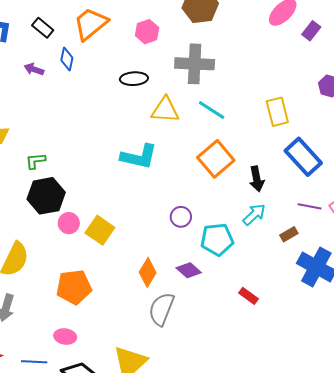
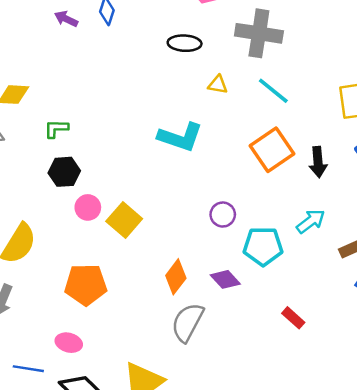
yellow triangle: (165, 110) -> (218, 85), size x0.6
black arrow: (257, 179) -> (318, 162), moved
black hexagon: (46, 196) -> (64, 172), size x0.7

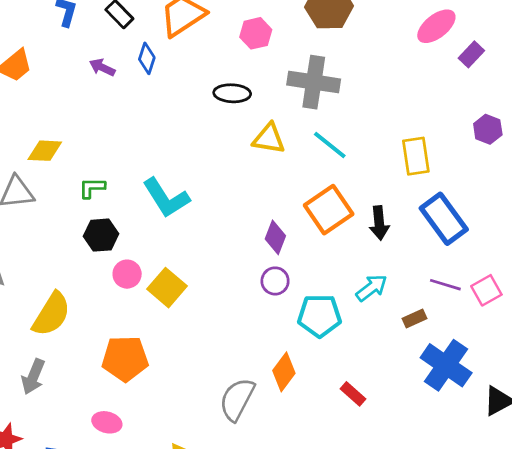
yellow triangle: (218, 85) -> (269, 139), size x1.5
cyan L-shape: (180, 137) -> (166, 198), moved, turned 39
orange diamond: (176, 277) -> (284, 372), moved
purple diamond: (225, 279) -> (275, 237), moved, turned 64

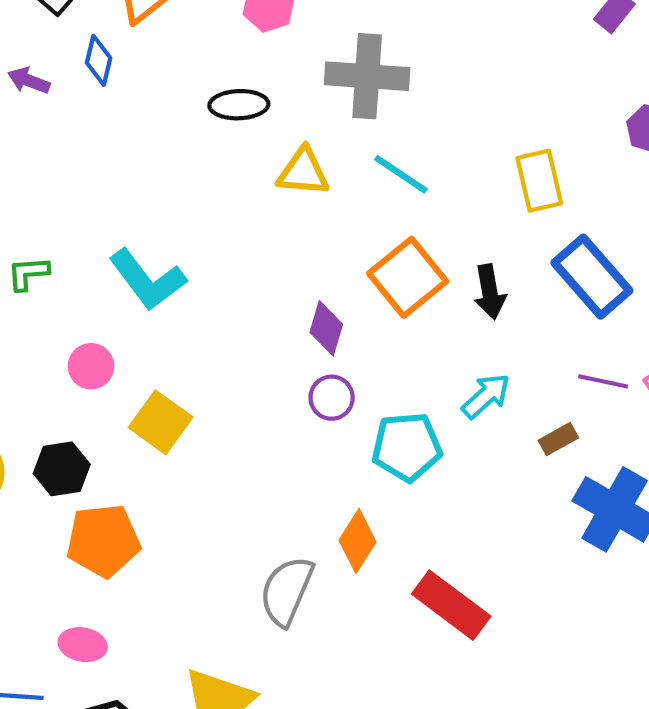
black hexagon: (101, 235) -> (62, 469), moved
pink circle: (127, 274) -> (91, 366), moved
red rectangle: (353, 394) -> (451, 605), moved, size x1.8

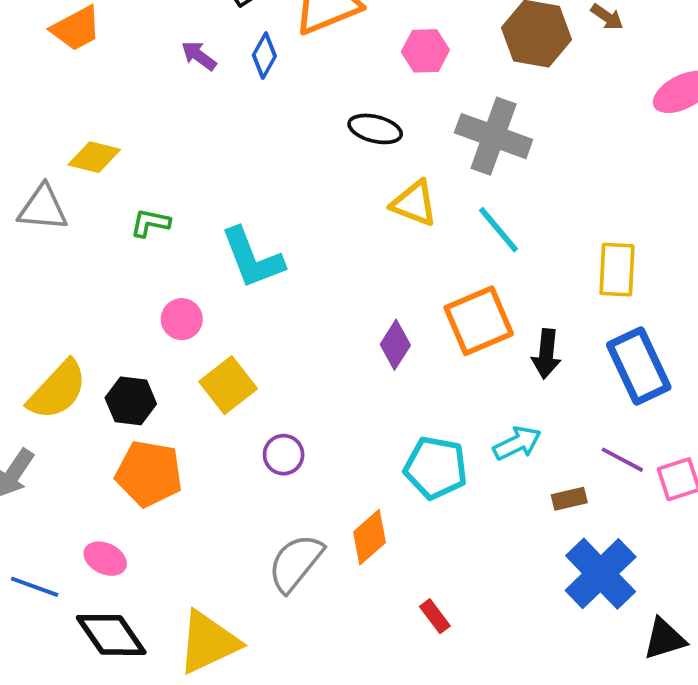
purple circle: (332, 398) -> (284, 455), moved
red rectangle: (451, 605) -> (435, 616), size x0.5

